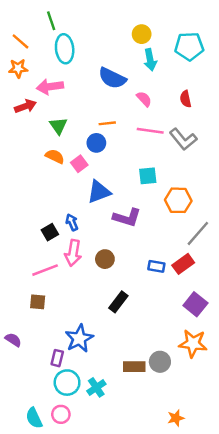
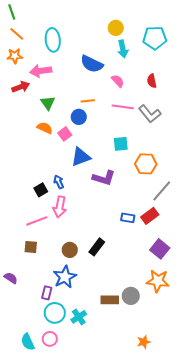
green line: (51, 21) -> (12, 12), moved
brown circle: (105, 259) -> (70, 250), moved

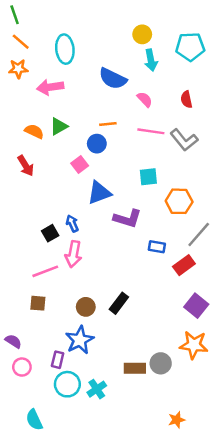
red arrow: (21, 87) -> (26, 166), moved, turned 78
green triangle: (48, 103) -> (59, 126), turned 35
orange semicircle: (45, 128) -> (34, 131), moved
blue rectangle: (128, 218) -> (157, 247), moved
pink circle: (50, 339) -> (22, 367), moved

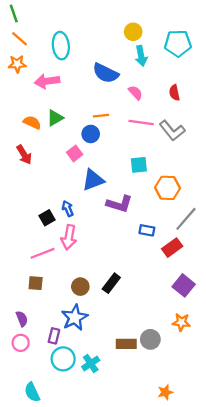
purple semicircle: (13, 341) -> (22, 319), moved, turned 35
orange star: (194, 345) -> (181, 322), size x0.7

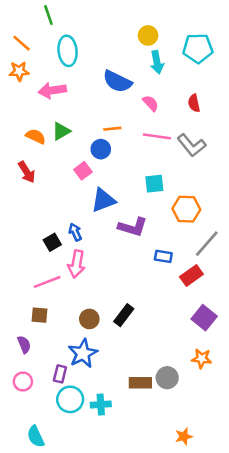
green line: (14, 13) -> (48, 15), moved
purple semicircle: (22, 319) -> (24, 344), moved
cyan cross: (91, 363) -> (101, 404), turned 30

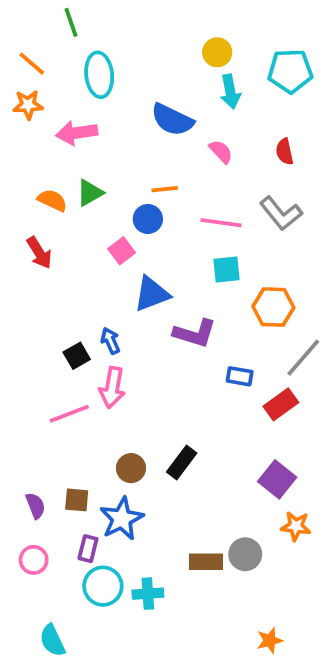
pink line: (157, 136) -> (221, 223), moved
brown square: (39, 315) -> (77, 500), moved
purple square: (204, 318) -> (277, 479), moved

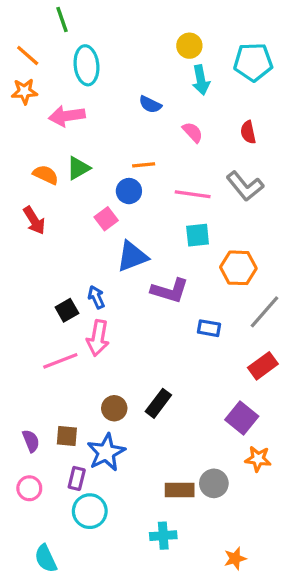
blue semicircle: (172, 120) -> (150, 104), size x0.6
red rectangle: (281, 404) -> (263, 366), moved
cyan cross: (148, 594) -> (163, 536), moved

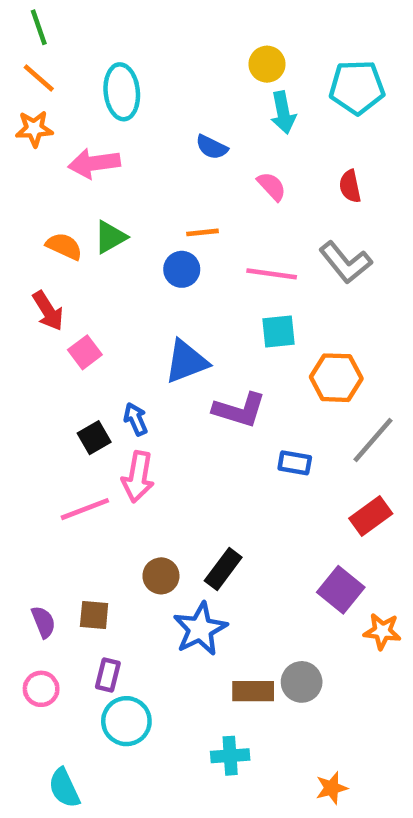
green line: (62, 20) -> (39, 27), moved
pink square: (106, 219) -> (85, 352), moved
blue star: (106, 452) -> (200, 629), moved
orange star: (258, 459) -> (382, 631), moved

